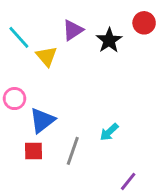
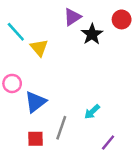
purple triangle: (73, 30) -> (72, 17), moved
red square: (33, 151) -> (35, 139), moved
purple line: (128, 181) -> (108, 143), moved

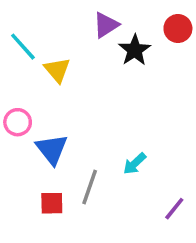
blue triangle: (35, 102) -> (52, 149), turned -30
purple line: (108, 143) -> (174, 209), moved

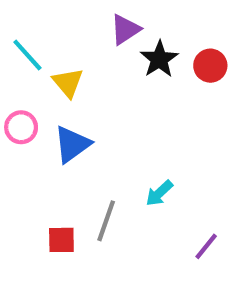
red circle: (178, 28) -> (210, 66), moved
pink circle: (18, 122) -> (21, 127), moved
blue triangle: (52, 149) -> (72, 144), moved, turned 32

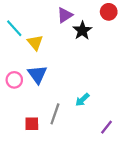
red circle: (210, 66) -> (109, 12), moved
pink circle: (21, 127) -> (14, 80), moved
blue triangle: (72, 144) -> (37, 74), turned -30

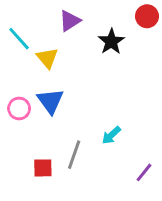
purple triangle: (65, 15) -> (70, 21), moved

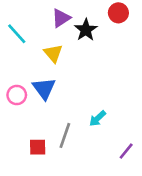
red circle: (147, 16) -> (118, 13), moved
black star: (111, 42) -> (86, 30), moved
yellow triangle: (47, 58) -> (53, 53), moved

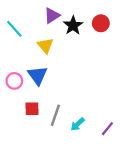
red circle: (118, 13) -> (101, 23), moved
cyan arrow: (98, 118) -> (78, 124), moved
red square: (38, 147) -> (32, 109), moved

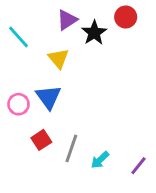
red circle: (101, 23) -> (126, 17), moved
red square: (32, 109) -> (41, 140), turned -32

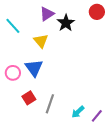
red circle: (126, 17) -> (97, 12), moved
cyan arrow: (100, 160) -> (78, 112), moved

